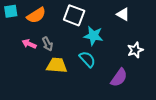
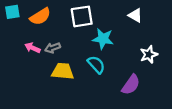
white square: (74, 15) -> (82, 16), turned -30
gray arrow: (48, 44) -> (53, 48), turned 96

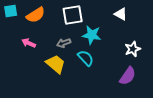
gray arrow: (53, 48) -> (64, 43), moved
yellow trapezoid: (63, 71) -> (56, 64), turned 35
purple semicircle: (131, 85) -> (128, 76), moved

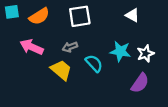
cyan star: (92, 35) -> (120, 51), moved
pink arrow: (29, 43) -> (32, 47), size x1.5

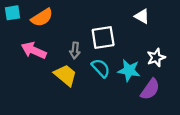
white square: (80, 16) -> (103, 38), moved
gray arrow: (70, 47) -> (75, 50), turned -64
cyan star: (120, 51) -> (129, 70), moved

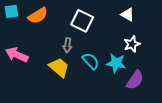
white square: (103, 38) -> (82, 21), moved, turned 35
pink arrow: (34, 50) -> (17, 55), moved
white star: (156, 58) -> (132, 44), moved

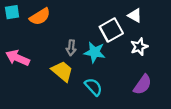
white square: (82, 21) -> (111, 30), moved, turned 35
cyan semicircle: (91, 61) -> (93, 87), moved
cyan star: (116, 63) -> (95, 52), moved

